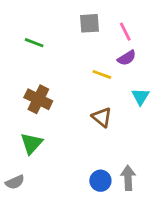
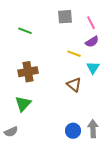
cyan triangle: (140, 97) -> (93, 68), moved
brown cross: (38, 99) -> (28, 72), turned -36

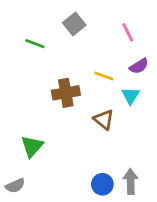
gray square: (65, 17) -> (74, 24), moved, turned -35
purple semicircle: (92, 42) -> (139, 66), moved
brown cross: (28, 72) -> (66, 93), moved

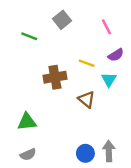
green triangle: (32, 146) -> (27, 122), turned 42
gray semicircle: (15, 186) -> (28, 155), moved

